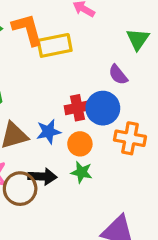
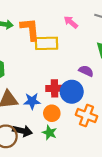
purple semicircle: (118, 75) -> (86, 71), turned 144

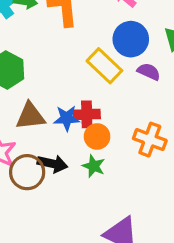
yellow rectangle: (47, 43) -> (104, 66), moved, turned 45
red cross: (55, 88) -> (87, 114), moved
blue circle: (72, 92) -> (131, 39), moved

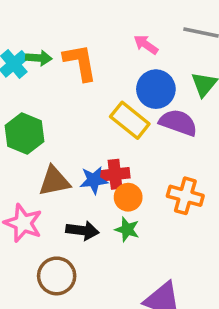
purple semicircle: (149, 72) -> (178, 123), size x1.5
brown circle: (27, 172) -> (57, 276), moved

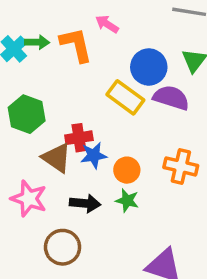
pink arrow: (146, 45) -> (107, 24), moved
red cross: (115, 174) -> (79, 138), moved
brown triangle: (54, 181) -> (57, 158), turned 48

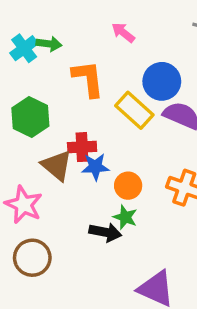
orange L-shape: (76, 45) -> (88, 79), moved
black arrow: (85, 203) -> (105, 232), moved
brown circle: (63, 247) -> (32, 258), moved

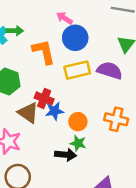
blue circle: (162, 81) -> (75, 38), moved
yellow rectangle: (134, 110) -> (77, 70), turned -50
red cross: (82, 147) -> (44, 98), turned 30

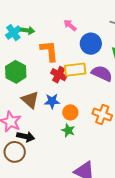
blue circle: (75, 38) -> (91, 44), moved
red cross: (44, 98) -> (59, 75), moved
black arrow: (66, 155) -> (26, 137), moved

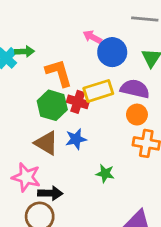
pink arrow: (70, 25) -> (92, 37), moved
green hexagon: (16, 72) -> (52, 105), moved
orange circle: (70, 112) -> (137, 115), moved

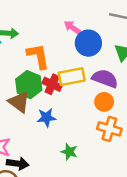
brown triangle: (46, 143) -> (19, 102), moved

